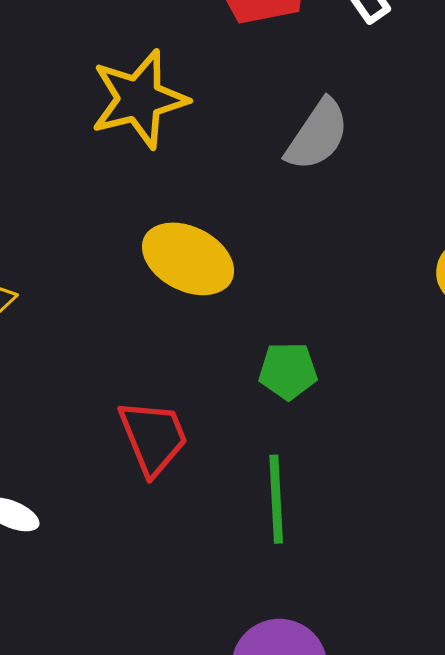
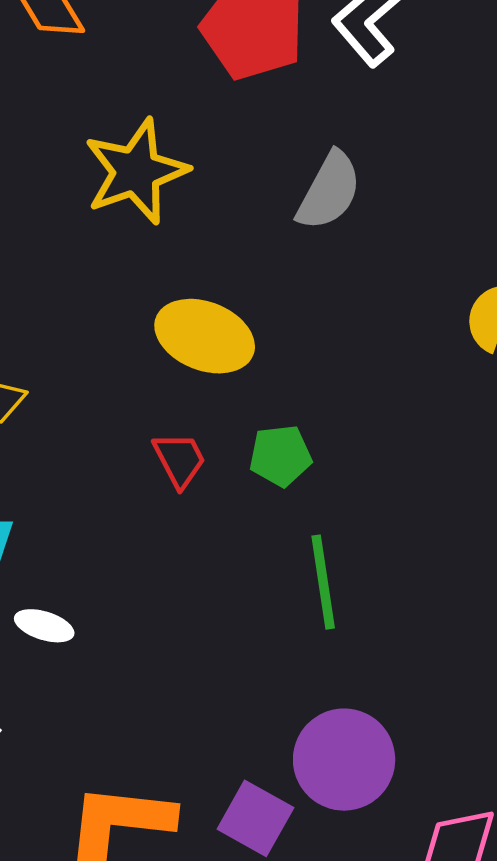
green pentagon: (288, 371) -> (280, 456), moved
red trapezoid: (153, 437) -> (179, 460), moved, size x0.7

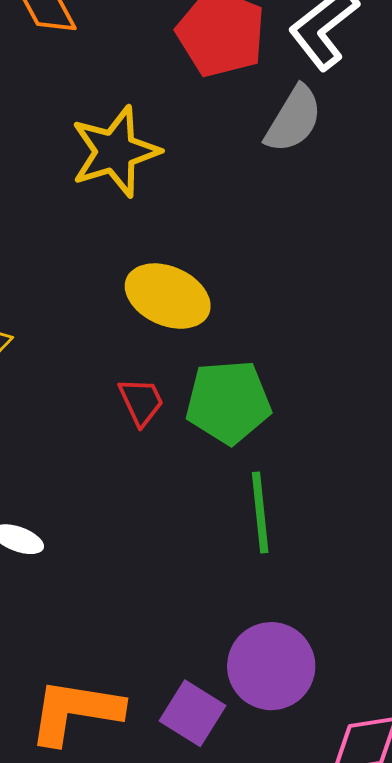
gray semicircle: (329, 191) -> (294, 119), moved
green pentagon: (280, 456) -> (228, 402), size x1.6

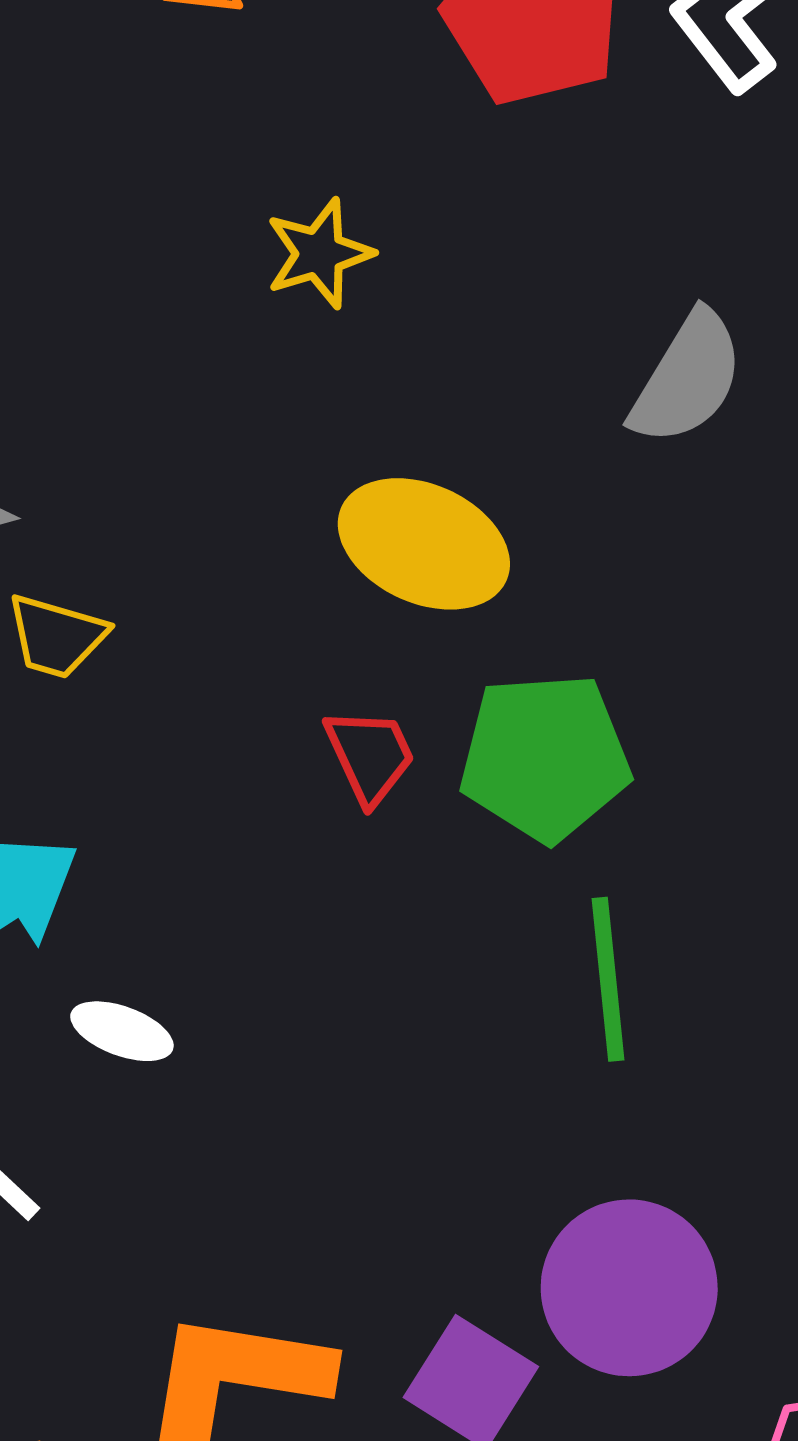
gray semicircle: (294, 119) -> (687, 378), moved
yellow star: (115, 152) -> (319, 253), size x0.6

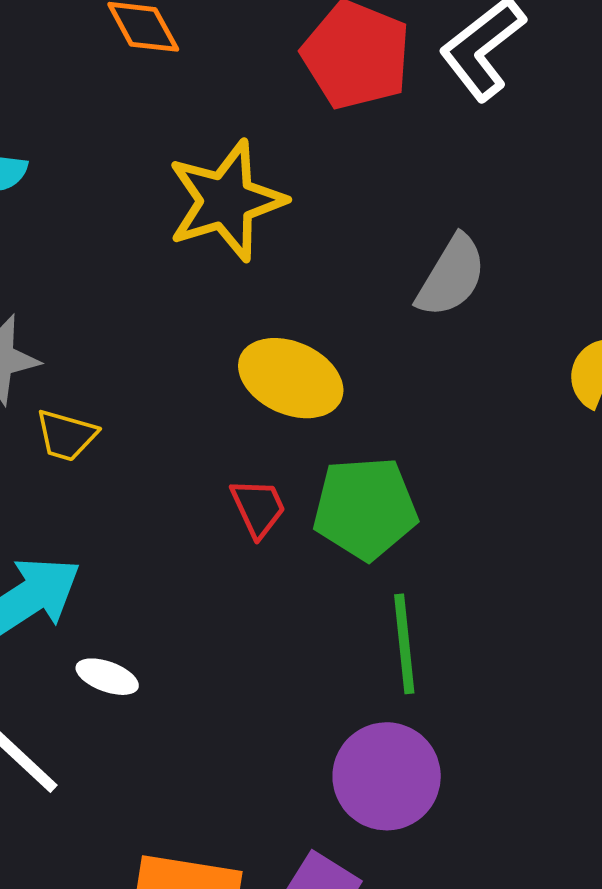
yellow star: (319, 253) -> (226, 201), size x1.8
purple circle: (629, 1288) -> (387, 776), moved

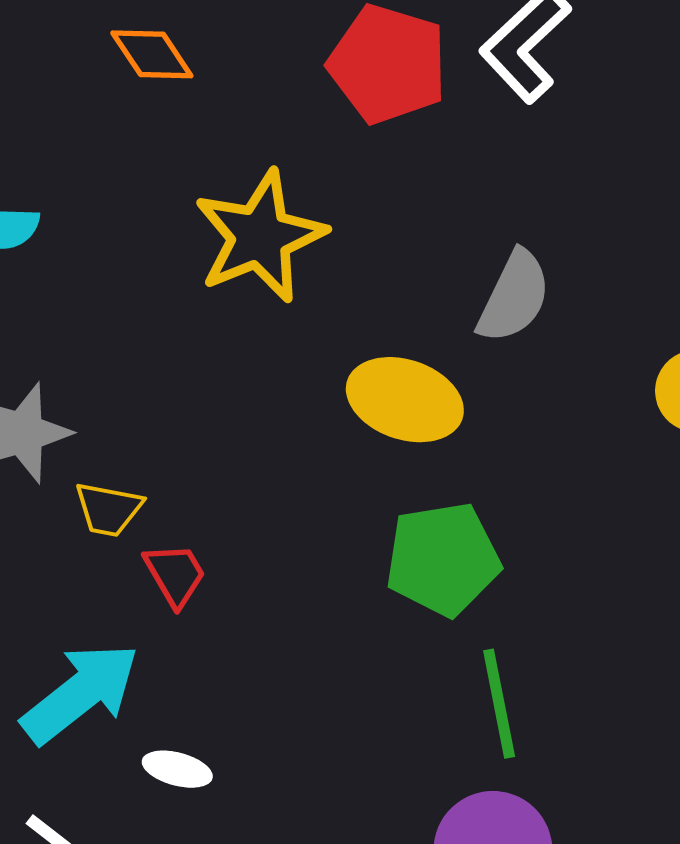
yellow ellipse: (291, 378) -> (405, 400), moved
red trapezoid: (258, 508) -> (175, 574), moved

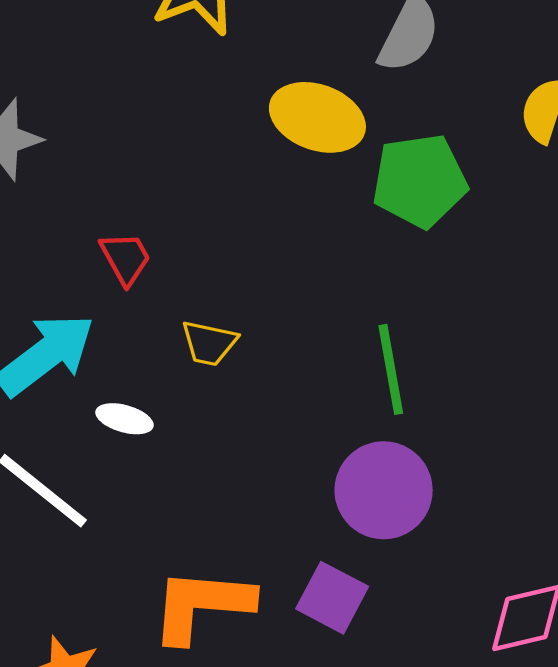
yellow trapezoid: (108, 509) -> (209, 343), moved
green pentagon: (443, 559) -> (420, 181), moved

